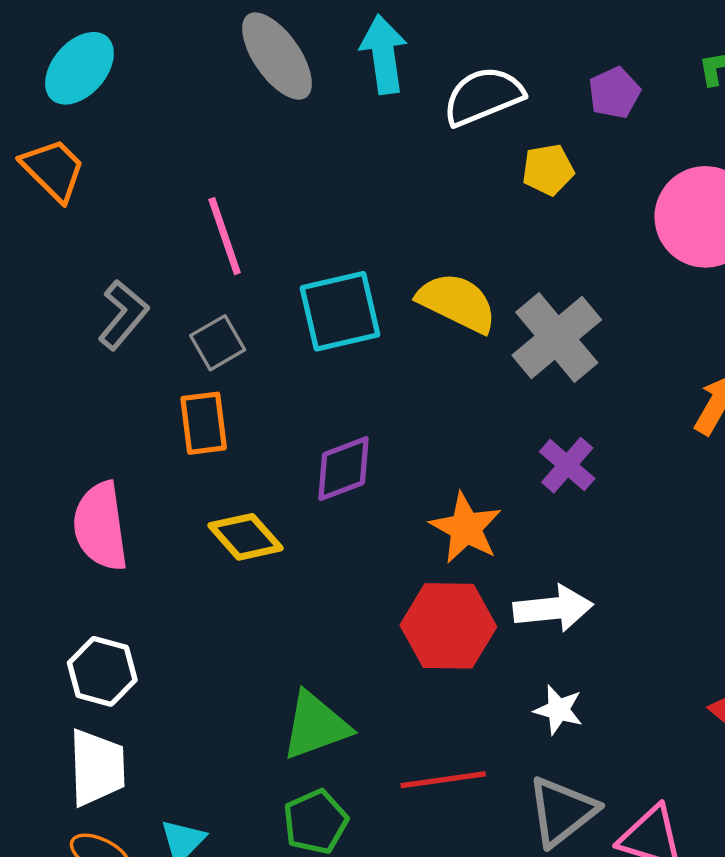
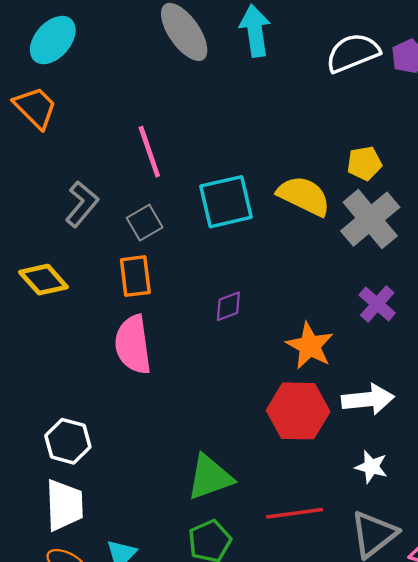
white semicircle: (483, 96) -> (353, 53), moved
yellow pentagon: (548, 170) -> (364, 163), moved
purple diamond: (343, 469) -> (228, 306), size x0.7
pink semicircle: (100, 526) -> (133, 345), moved
yellow diamond: (246, 537) -> (43, 280), moved

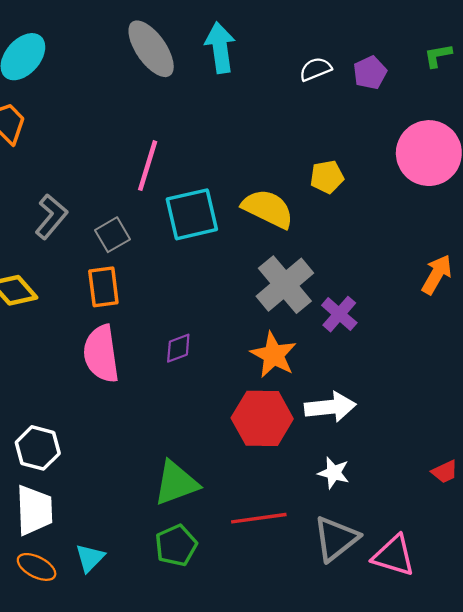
white semicircle: (353, 53) -> (315, 69), size x0.6
pink line: (149, 152) -> (148, 166), moved, turned 36
gray cross: (370, 219) -> (285, 285), moved
purple diamond: (228, 306) -> (178, 348), moved

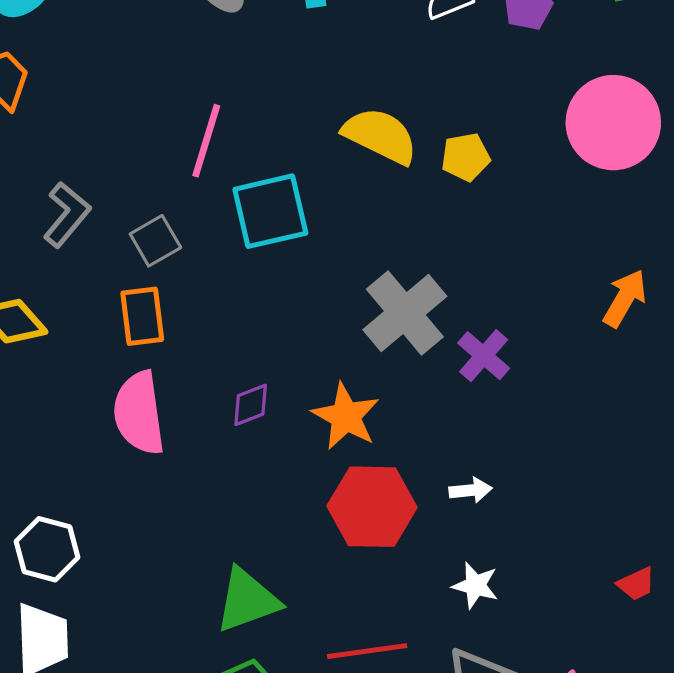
yellow semicircle: (268, 209) -> (380, 136), moved
orange star: (274, 355) -> (346, 416), moved
white arrow: (330, 407) -> (471, 490), size x0.6

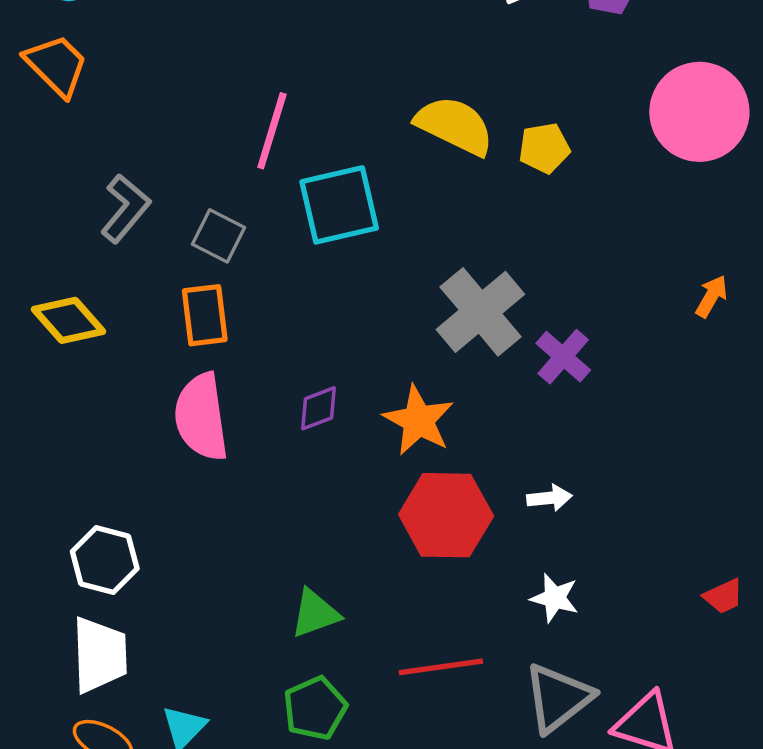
gray square: (155, 241) -> (218, 236), turned -33
orange arrow: (625, 298) -> (711, 296), size x0.7
green triangle: (247, 600) -> (315, 613), size x0.7

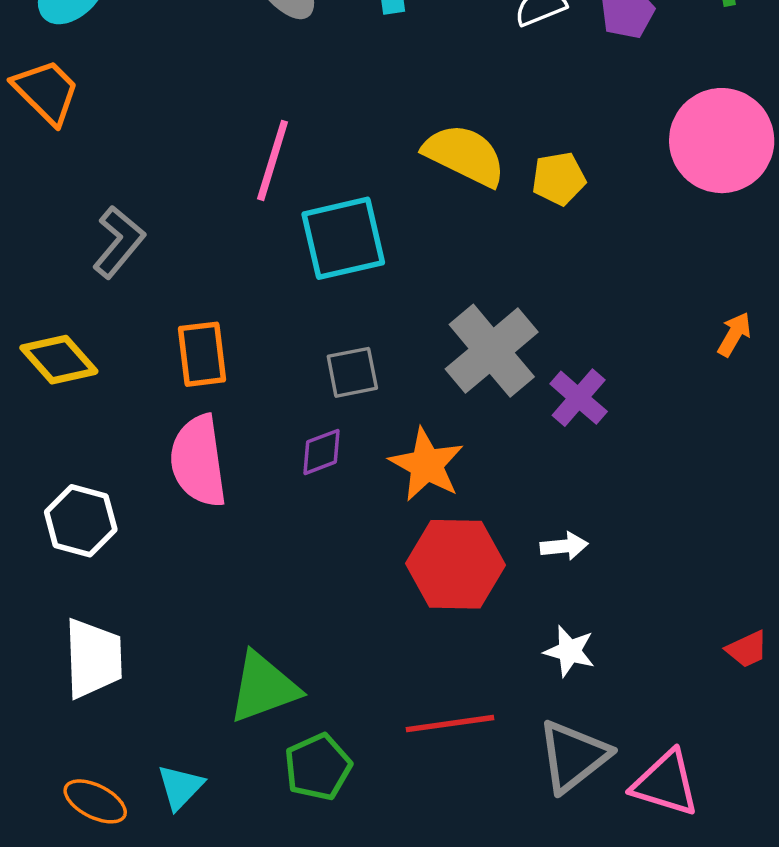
gray square: (218, 236) -> (352, 372), moved, turned -38
white hexagon: (105, 560) -> (81, 521), moved
green triangle: (315, 613) -> (264, 687), moved, size x1.4
white trapezoid: (100, 655) -> (93, 658), moved

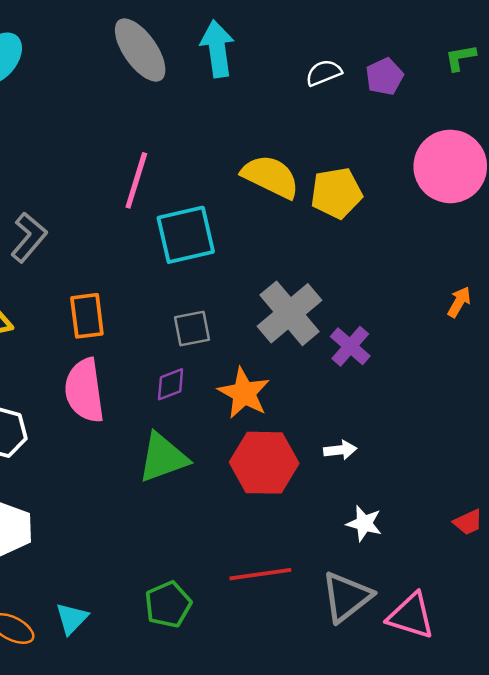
yellow pentagon: (559, 179) -> (336, 193), size x1.4
white star: (570, 651) -> (364, 523), moved
green triangle: (264, 687) -> (163, 458), moved

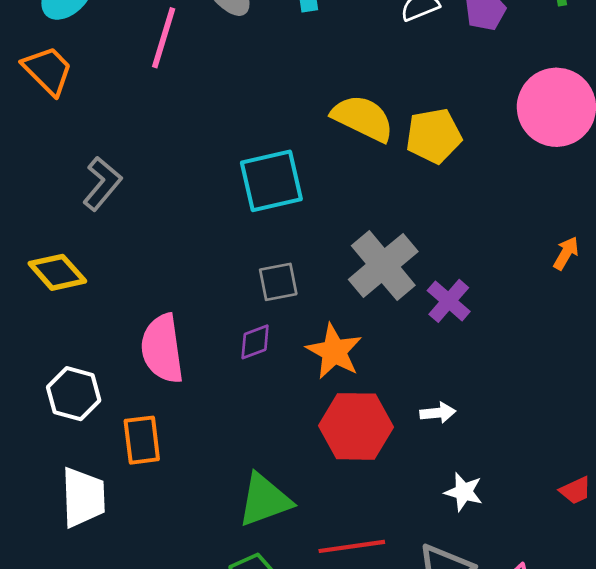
pink line: (136, 180) -> (164, 38), moved
orange rectangle: (87, 316) -> (142, 440), moved
green triangle: (163, 458) -> (265, 500), moved

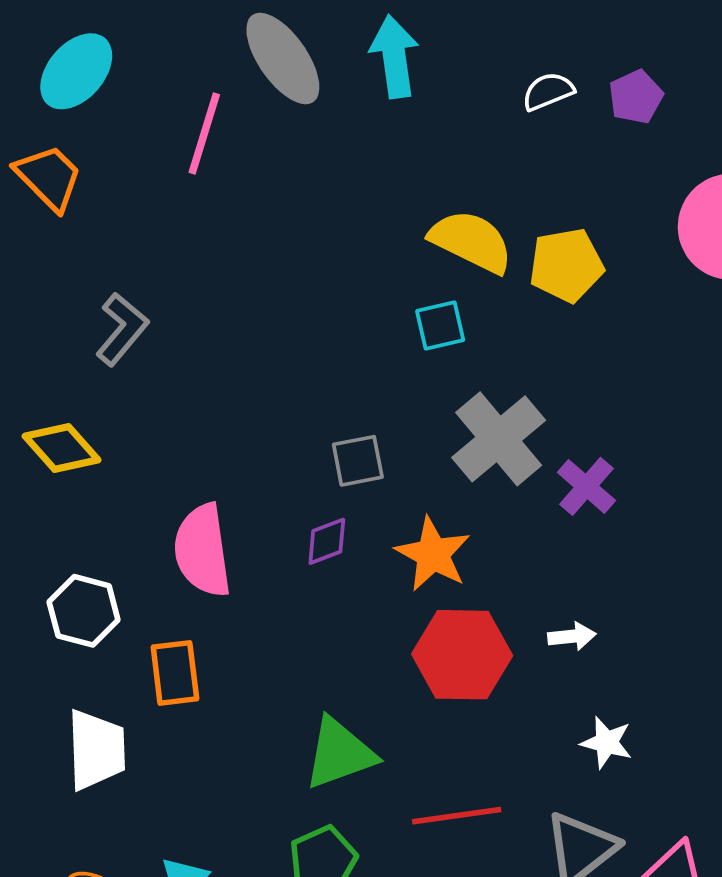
cyan square: (271, 181) -> (440, 325), moved, size x0.6

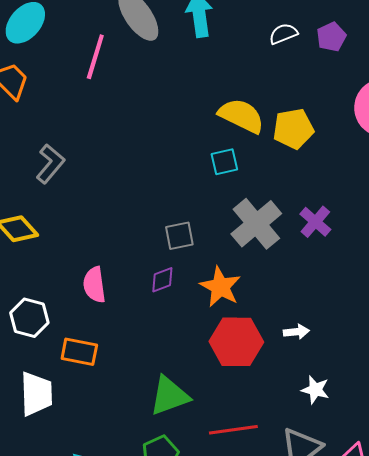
purple cross: (586, 486) -> (315, 222), moved
pink semicircle: (202, 550) -> (94, 285), size x0.7
orange rectangle: (175, 673) -> (79, 352), turned -72

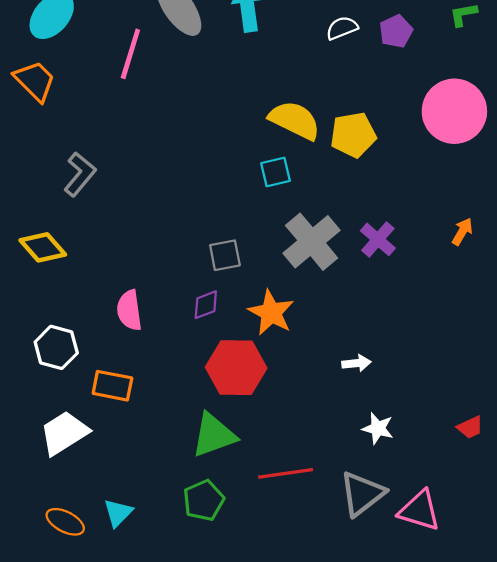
red hexagon: (236, 342) -> (236, 368), moved
white trapezoid: (36, 394) -> (64, 433), turned -120

